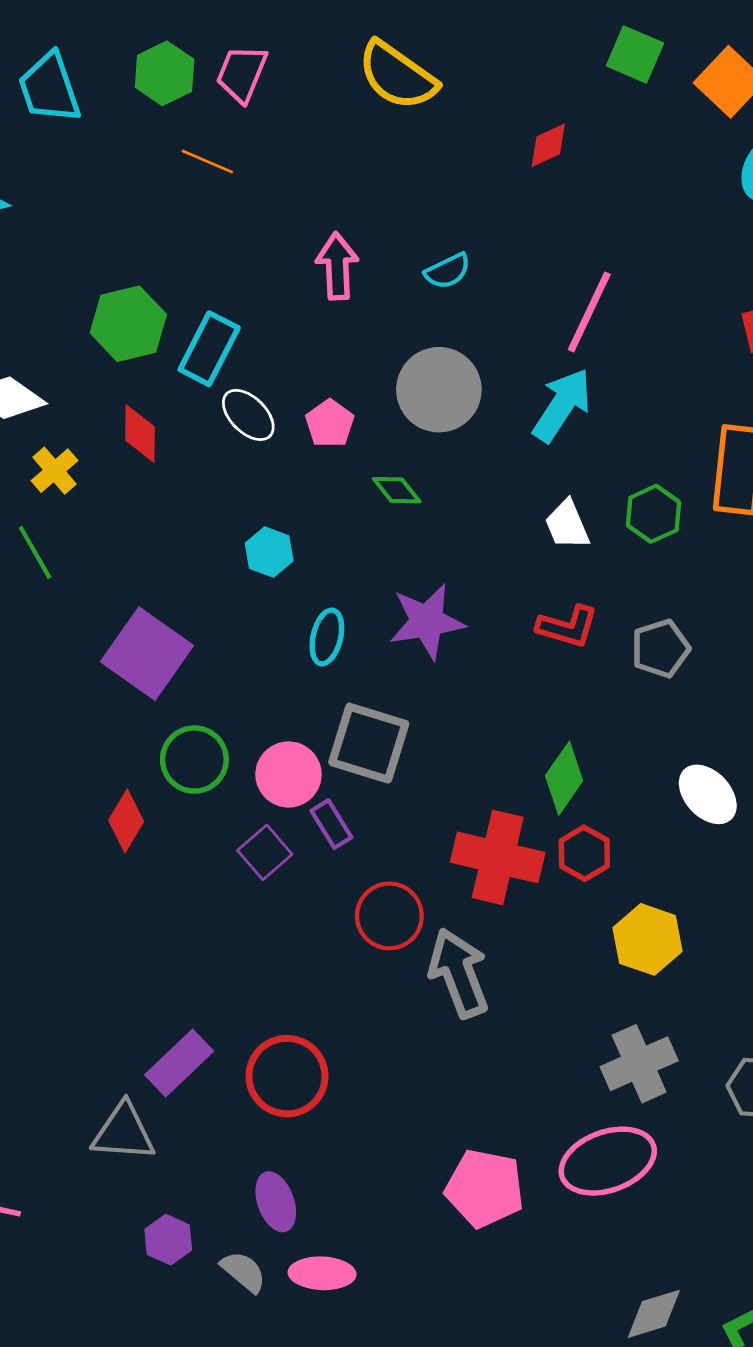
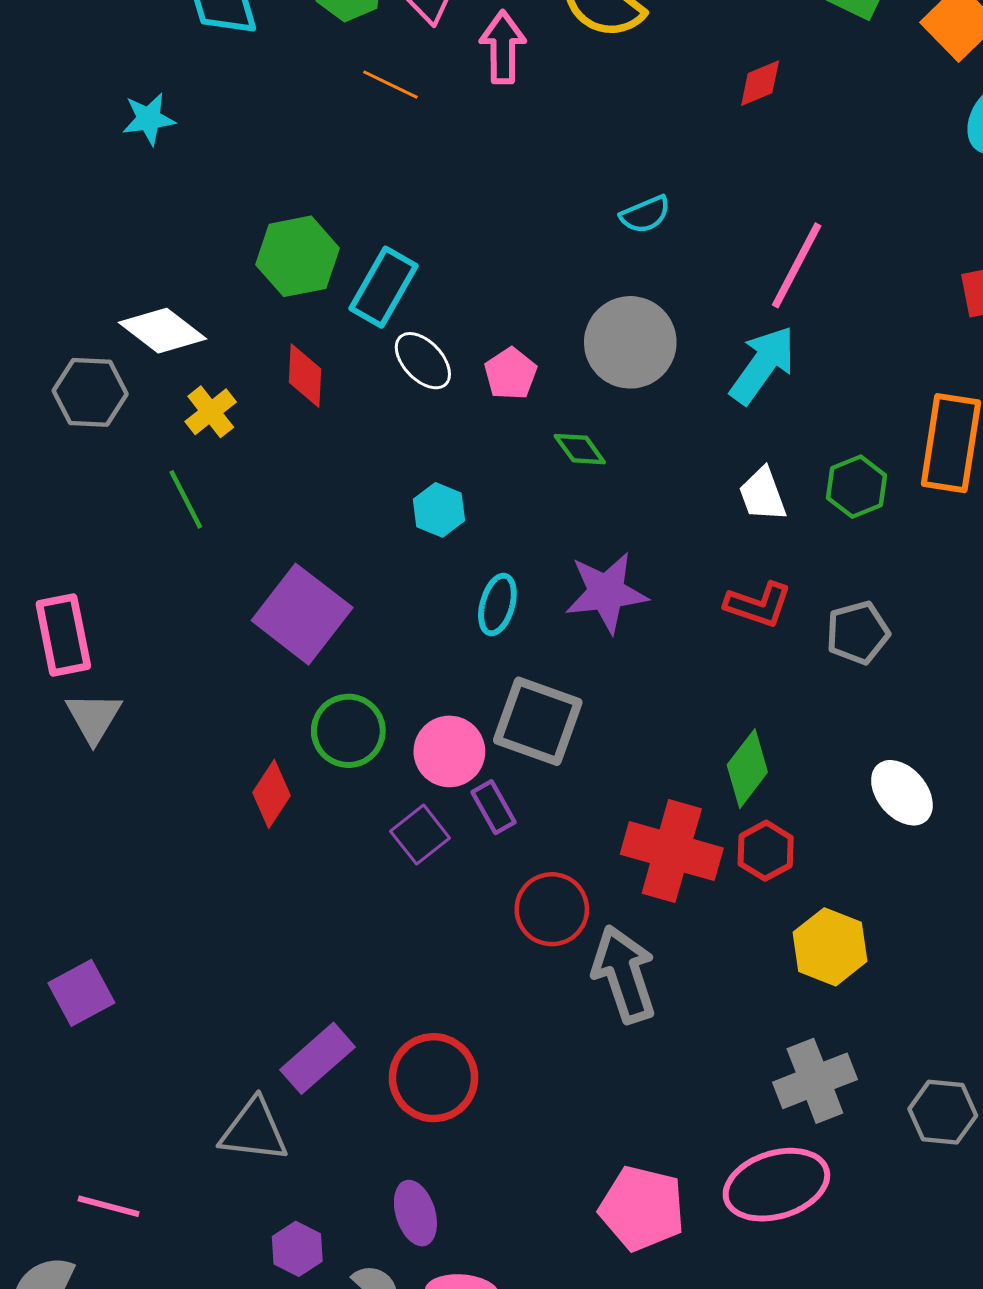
pink arrow: (337, 266) -> (503, 47), moved

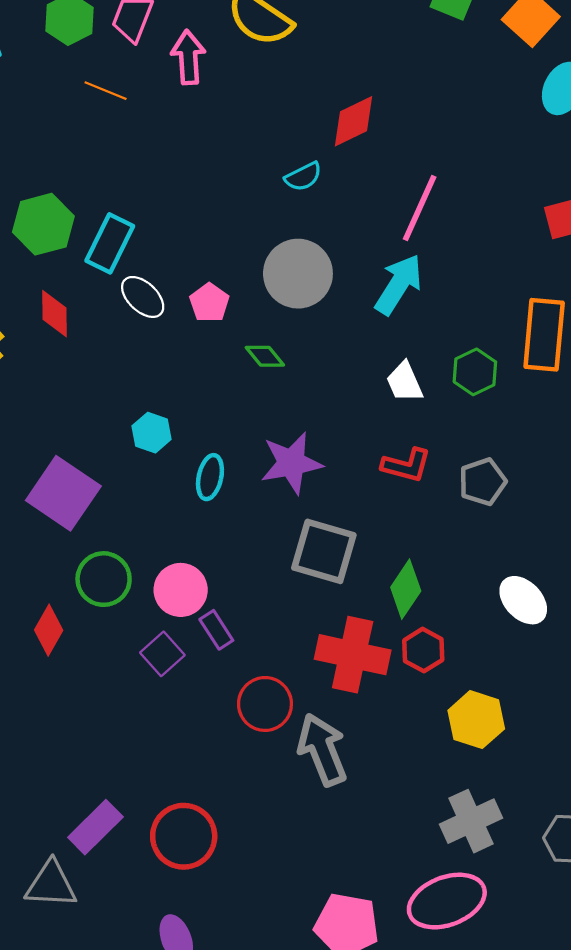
red diamond: (760, 83) -> (354, 121), moved, size x1.4
cyan hexagon: (439, 510) -> (152, 433), moved
gray square: (538, 721) -> (324, 551), moved

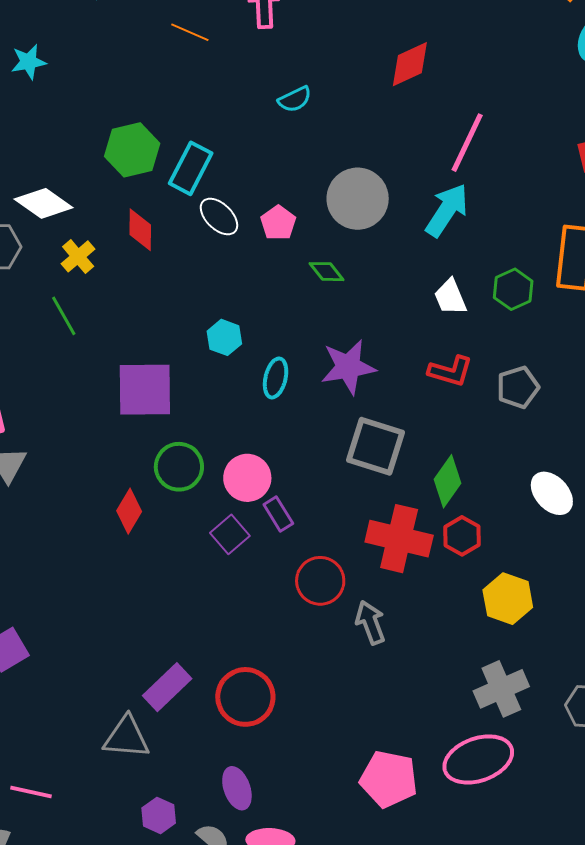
cyan semicircle: (303, 177) -> (295, 99), moved
purple square: (63, 493) -> (145, 390), turned -36
gray arrow: (322, 750) -> (370, 622), size x0.7

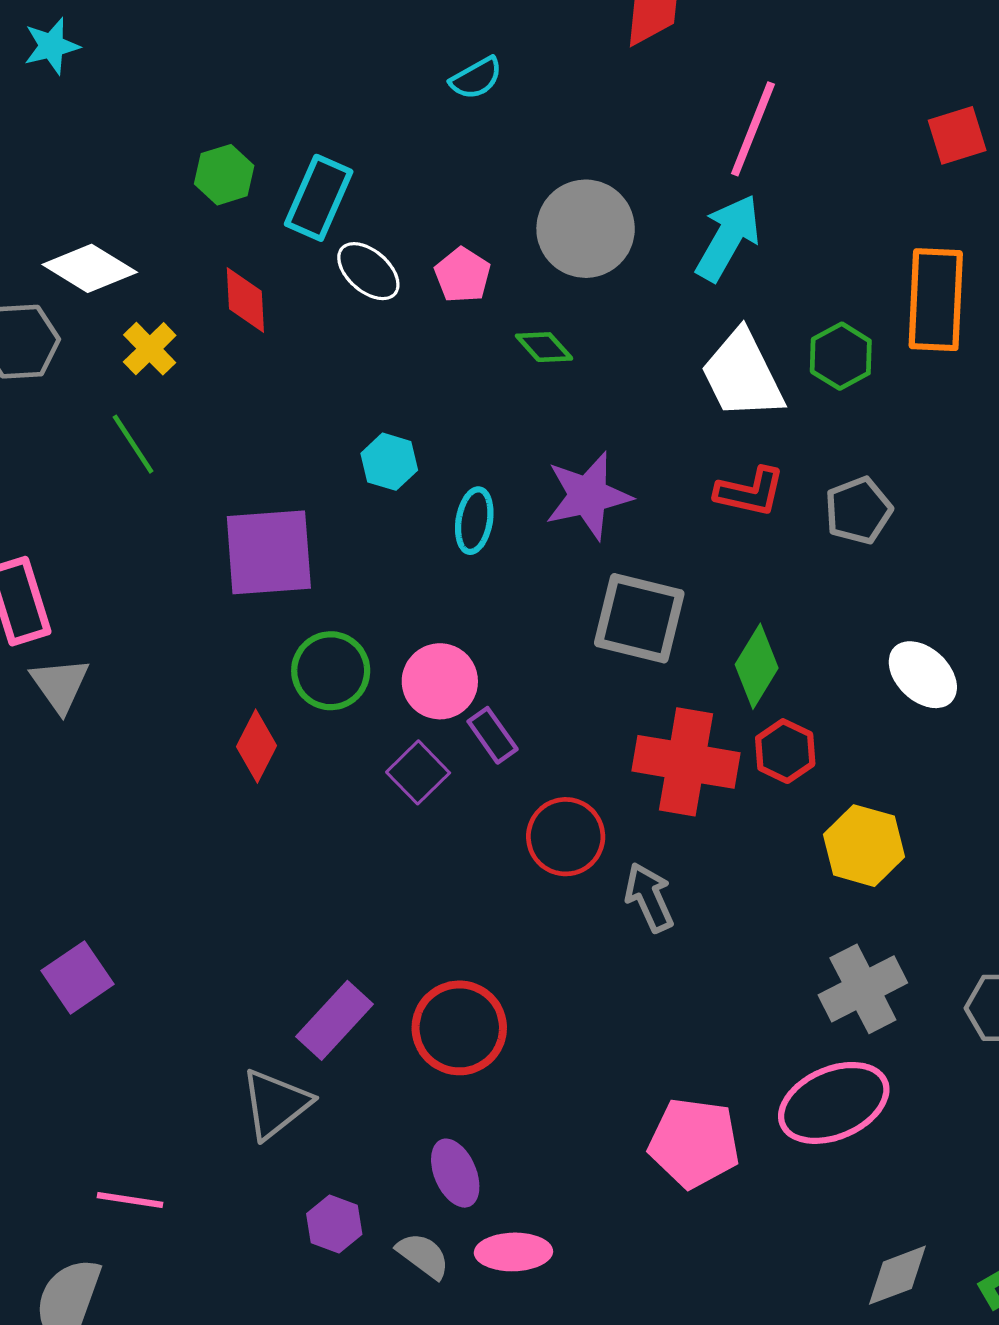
green hexagon: (132, 150) -> (224, 175), size x0.7
white trapezoid: (450, 297) -> (742, 375), size x1.6
gray triangle: (126, 737) -> (275, 1104), turned -39

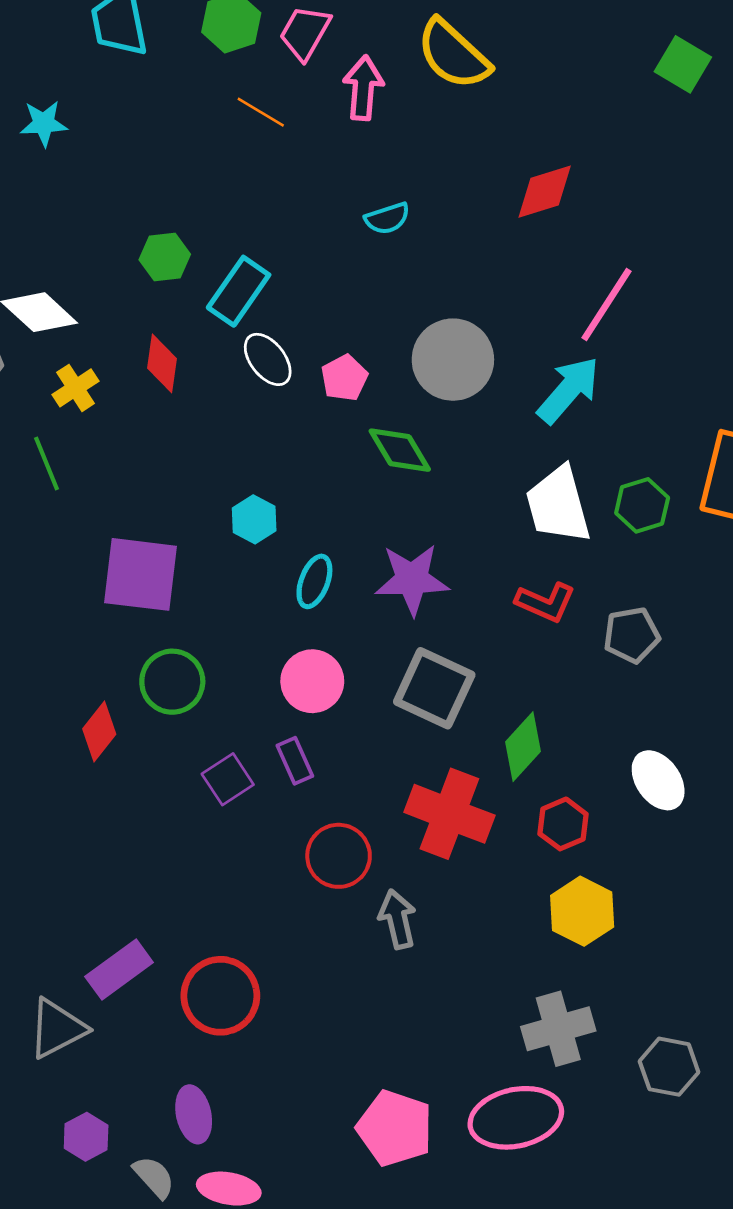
green diamond: (544, 347) -> (400, 450), size x1.4
pink circle: (440, 681) -> (312, 681), moved
red hexagon: (785, 751) -> (563, 824), moved

